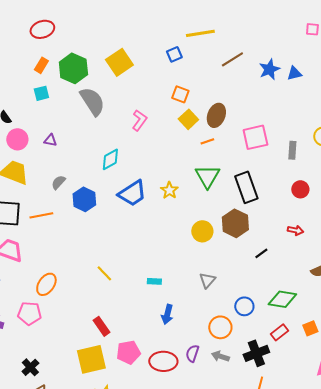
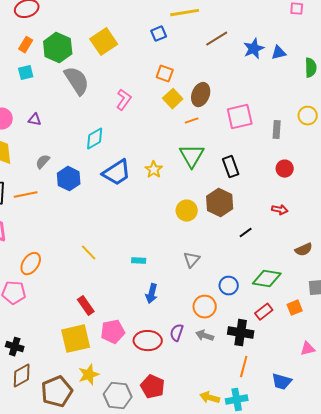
black rectangle: (246, 187) -> (231, 167), size x0.7
black cross: (256, 353) -> (241, 333), turned 30
black cross: (30, 367) -> (15, 347), turned -30

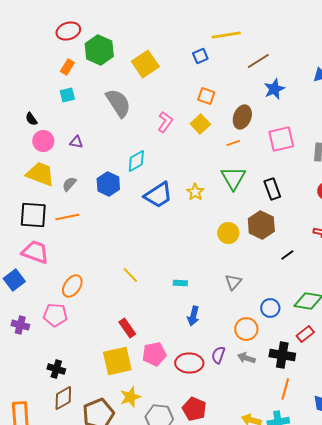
green hexagon: (58, 48) -> (99, 50), moved
blue star: (254, 49) -> (274, 89), moved
yellow square: (173, 99) -> (200, 124), moved
gray semicircle: (43, 162) -> (69, 184), moved
blue hexagon: (69, 179) -> (108, 184), moved

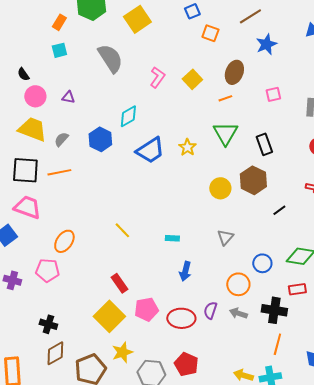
orange square: (206, 96) -> (210, 33), moved
pink square: (281, 139) -> (273, 94), size x0.6
red rectangle: (305, 334) -> (297, 289), turned 30
yellow square: (117, 361) -> (109, 316), turned -32

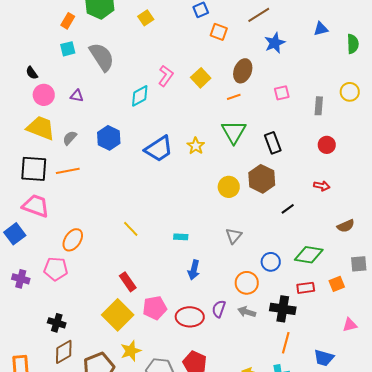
yellow square: (137, 19) -> (146, 18), size x0.6
gray semicircle: (110, 58) -> (102, 57), moved
cyan diamond: (128, 116) -> (140, 96), moved

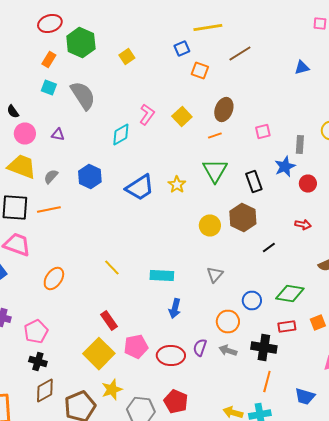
blue star: (275, 43) -> (285, 166), moved
cyan square: (68, 49) -> (49, 88), turned 35
cyan rectangle: (181, 237) -> (162, 276), size x1.6
pink pentagon: (56, 269) -> (36, 332), moved, turned -30

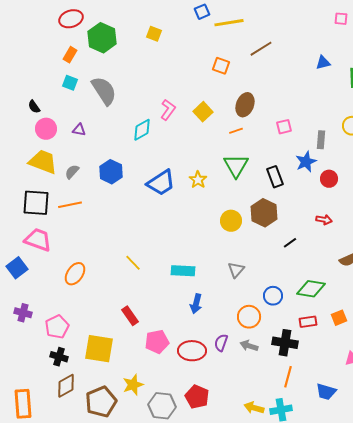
blue square: (182, 48) -> (202, 12), moved
yellow square: (127, 56) -> (154, 34), moved, turned -35
yellow square: (99, 354) -> (99, 349), moved, turned -36

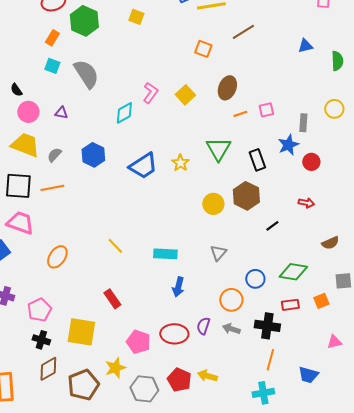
orange line: (236, 131) -> (240, 114), moved
pink pentagon: (157, 342) -> (138, 342), moved, turned 30
yellow arrow: (254, 408) -> (207, 376), moved

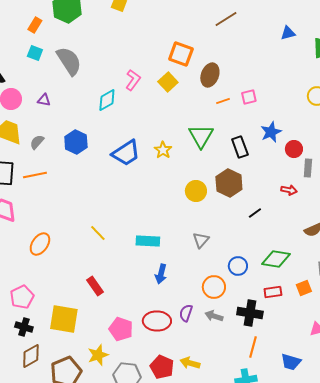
orange square: (203, 49) -> (181, 54), moved, size x1.4
gray rectangle: (303, 123) -> (308, 168), moved

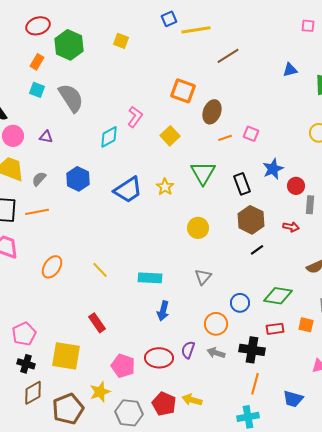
yellow square: (168, 82) -> (170, 136), moved
pink square: (249, 97) -> (251, 134), turned 35
brown hexagon: (229, 183) -> (251, 220), moved
orange ellipse: (40, 244) -> (52, 267), moved
orange square: (304, 288) -> (306, 325), turned 35

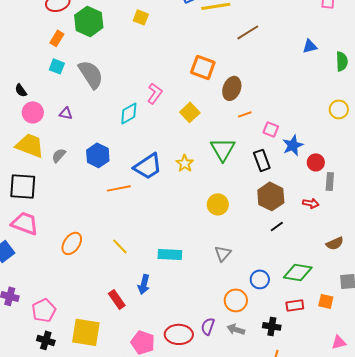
pink square: (251, 134) -> (271, 129), moved
orange line: (37, 212) -> (119, 188), moved
blue arrow: (163, 311) -> (144, 284), moved
black cross: (252, 350) -> (272, 326), size x0.7

